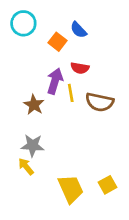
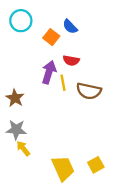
brown star: (34, 105) -> (15, 98), moved
gray star: (33, 145) -> (16, 130), moved

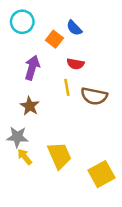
purple arrow: (49, 72) -> (32, 68), moved
brown star: (15, 98) -> (30, 106), moved
yellow square: (96, 165) -> (101, 174), size x1.5
yellow trapezoid: (63, 168) -> (59, 156), moved

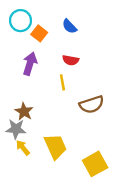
orange square: (54, 39) -> (39, 33), moved
brown semicircle: (94, 96) -> (92, 104), moved, turned -30
brown star: (30, 106) -> (24, 111), moved

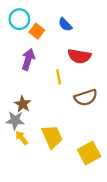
red semicircle: (71, 60) -> (79, 56), moved, size x1.5

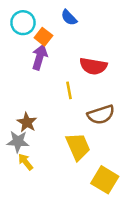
blue semicircle: (65, 25) -> (69, 18), moved
purple arrow: (28, 59) -> (40, 57), moved
yellow trapezoid: (52, 137) -> (78, 147), moved
yellow square: (89, 153) -> (105, 180), turned -30

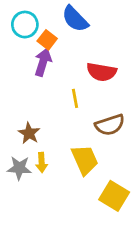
blue semicircle: (69, 18) -> (75, 19), size x1.5
gray star: (18, 141) -> (19, 168), moved
yellow arrow: (26, 162) -> (42, 162), moved, turned -144

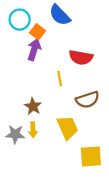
brown star: (29, 133) -> (33, 106), moved
yellow square: (114, 196) -> (91, 156), turned -35

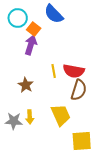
red semicircle: (81, 57) -> (74, 71), moved
brown semicircle: (88, 100) -> (79, 90), turned -55
brown star: (33, 106) -> (26, 85), moved

